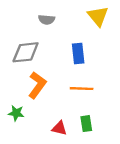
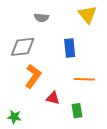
orange line: (82, 89) -> (84, 79), moved
green star: (16, 113) -> (14, 117), moved
red triangle: (59, 128) -> (53, 98), moved

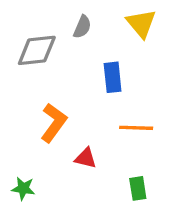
gray semicircle: (41, 18) -> (82, 27), moved, turned -72
gray diamond: (23, 47) -> (37, 50), moved
green rectangle: (77, 111) -> (138, 188), moved

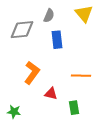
blue rectangle: (113, 77) -> (57, 40), moved
green rectangle: (138, 188) -> (74, 108), moved

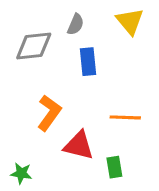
red triangle: (51, 94) -> (79, 145), size x1.5

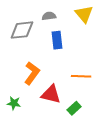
gray semicircle: (76, 24) -> (49, 16), turned -120
green rectangle: (114, 167) -> (74, 108), turned 56
green star: (21, 173) -> (14, 103), moved

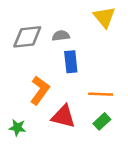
gray semicircle: (49, 16) -> (61, 36), moved
blue rectangle: (57, 40) -> (71, 62), moved
green rectangle: (74, 108) -> (102, 121), moved

